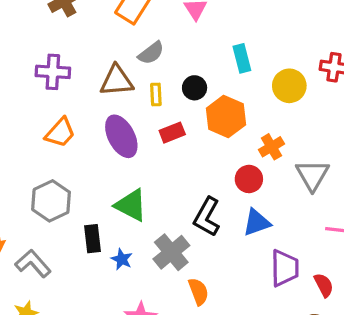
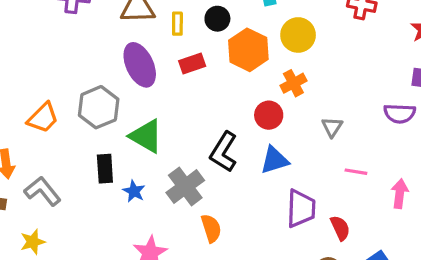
yellow circle: (289, 86) -> (298, 35), moved
orange trapezoid: (60, 133) -> (43, 118), moved
gray triangle: (312, 175) -> (332, 127), moved, size x0.6
gray hexagon: (51, 201) -> (99, 107), moved

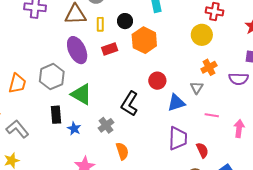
yellow circle: (298, 35) -> (202, 35), moved
orange cross: (293, 83) -> (209, 67), moved
orange trapezoid: (43, 118) -> (17, 83), turned -30
blue triangle: (274, 160) -> (176, 103), moved
gray cross: (185, 187) -> (106, 125), size x0.7

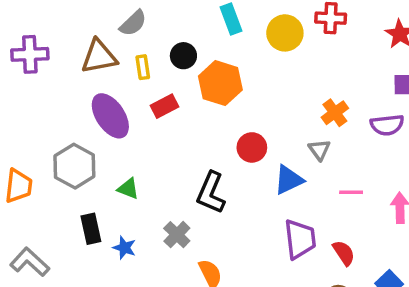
yellow circle: (202, 35) -> (285, 33), moved
green triangle: (81, 94) -> (128, 189), size x0.6

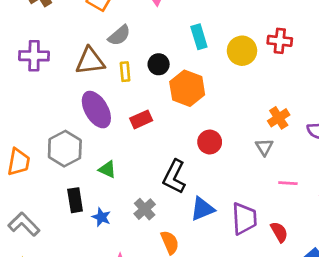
red rectangle: (164, 106) -> (141, 119), moved
blue triangle: (289, 180) -> (202, 209), moved

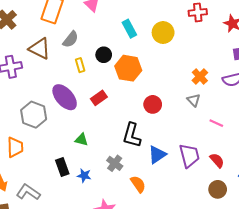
red cross: (280, 41) -> (198, 12), moved
brown triangle: (90, 61) -> (40, 49), moved, turned 45
gray hexagon: (65, 149) -> (34, 115), moved
pink line: (288, 183) -> (216, 123), turned 32

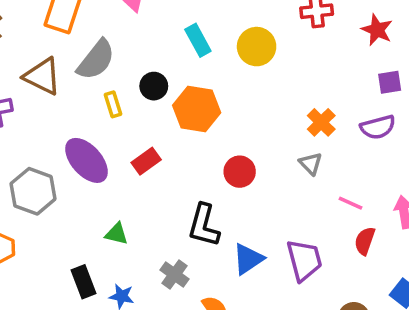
gray semicircle: (71, 39) -> (96, 60), size x1.4
red semicircle: (217, 160) -> (365, 241), moved, turned -119

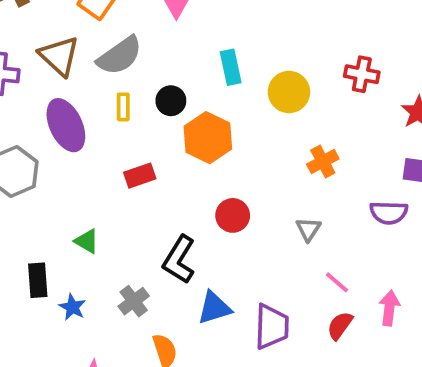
orange cross: (321, 122) -> (323, 161), moved
purple ellipse: (86, 160) -> (66, 125), moved

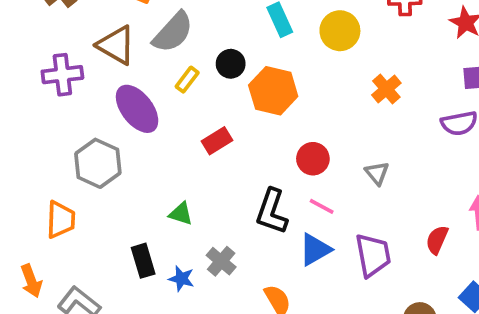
yellow rectangle: (123, 107) -> (187, 80), turned 50
gray triangle: (308, 229) -> (377, 173), moved
pink line: (337, 282) -> (322, 206), moved
gray cross: (134, 301) -> (221, 261), moved

